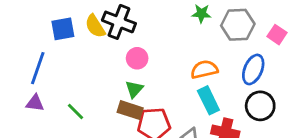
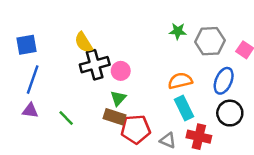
black cross: (119, 22) -> (95, 65), moved, turned -36
blue square: (63, 29) -> (26, 45), moved

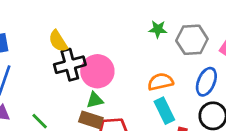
pink circle: (121, 71) -> (97, 71), size x1.6
green triangle: (118, 98) -> (95, 100), turned 35

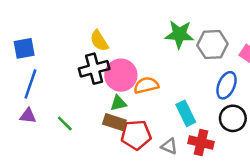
green star: (158, 29) -> (179, 34), size x1.6
yellow semicircle: (58, 41) -> (99, 41), moved
orange semicircle: (160, 82) -> (146, 85), moved

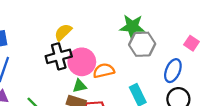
yellow semicircle: (99, 41) -> (63, 32), turned 78
gray hexagon: (212, 45) -> (142, 44), moved

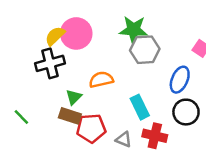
pink circle: (82, 62) -> (76, 33), moved
green triangle: (80, 86) -> (74, 97), turned -32

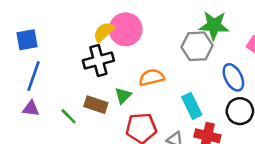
green star: (134, 30) -> (214, 25), moved
blue ellipse: (180, 80) -> (233, 77), turned -50
brown rectangle: (70, 116) -> (96, 105), moved

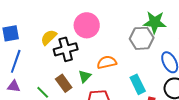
yellow semicircle: (104, 32) -> (49, 37), moved
brown rectangle: (96, 105) -> (64, 83), turned 36

